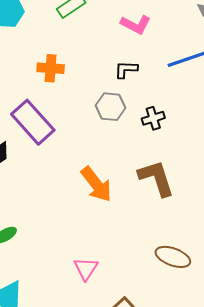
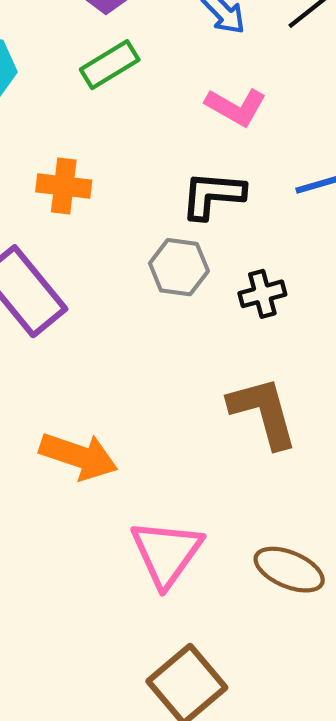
black L-shape: (126, 69) -> (213, 195), size x1.4
orange arrow: (96, 184) -> (78, 456), moved, turned -36
pink triangle: (86, 269) -> (166, 553), moved, size x1.5

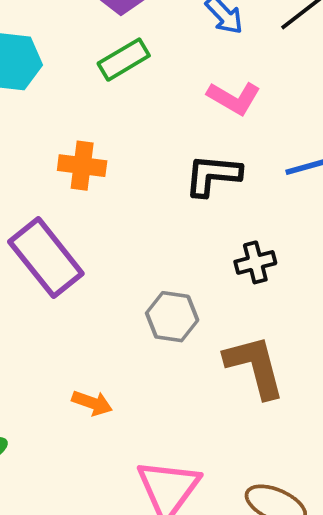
gray hexagon: (179, 267) -> (172, 317), moved
orange arrow: (78, 456) -> (92, 403), size x0.6

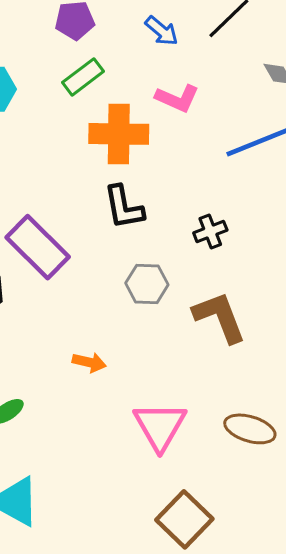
orange cross: (82, 166) -> (119, 134), moved, size x1.5
black L-shape: (213, 175) -> (124, 207), moved, turned -99

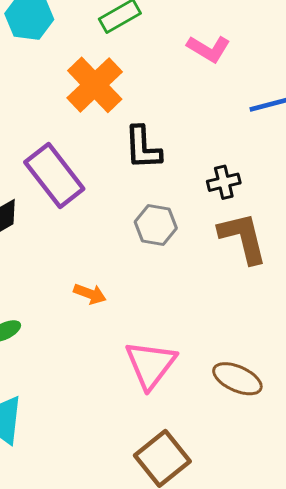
orange cross: (119, 134) -> (95, 85), moved, turned 38
brown L-shape: (220, 317) -> (243, 238), moved

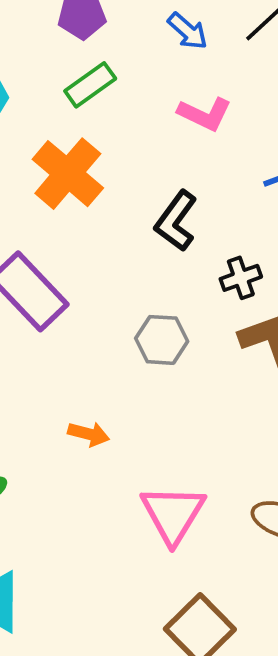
black L-shape: (143, 148) -> (176, 221), moved, turned 45

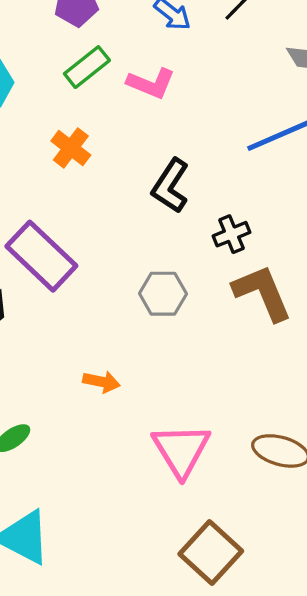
pink L-shape: (205, 114) -> (151, 83), moved
orange cross: (68, 174) -> (71, 148), size x0.6

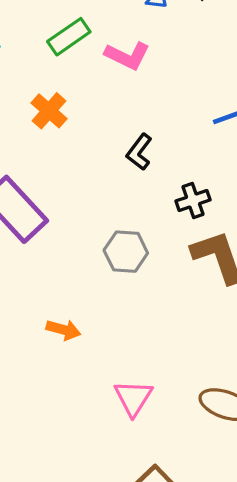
black L-shape: (170, 186) -> (139, 152), size x0.7
pink triangle: (181, 450) -> (133, 398), size x0.7

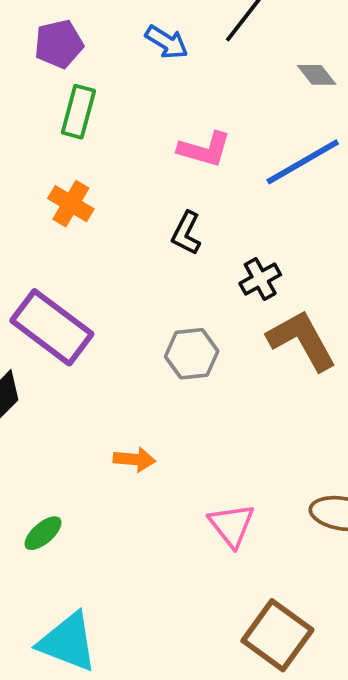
green rectangle: (69, 37) -> (78, 112), turned -30
pink L-shape: (127, 56) -> (204, 149), moved

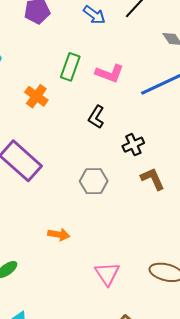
green rectangle: (78, 112) -> (70, 67), moved
brown L-shape: (302, 340) -> (153, 179), size x0.7

